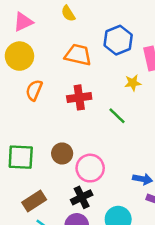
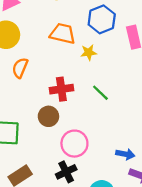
yellow star: (133, 83) -> (89, 52), moved
red cross: (79, 97) -> (61, 89), moved
brown circle: (62, 153) -> (48, 116), moved

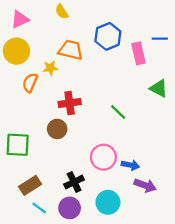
yellow star: (89, 52) -> (50, 68), moved
green line: (100, 93) -> (118, 112), moved
pink circle: (74, 144) -> (103, 157), moved

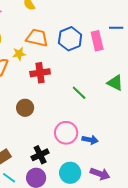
blue hexagon: (108, 36) -> (70, 39), moved
green triangle: (159, 88) -> (115, 83), moved
red cross: (70, 103) -> (40, 73), moved
purple arrow: (145, 185) -> (100, 174), moved

